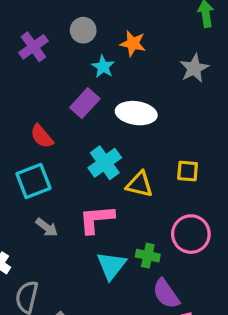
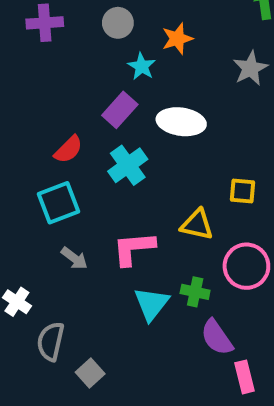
orange star: (133, 43) -> (177, 39), turned -30
purple cross: (33, 47) -> (45, 23), moved, turned 32
red semicircle: (42, 136) -> (68, 149), turned -95
cyan cross: (105, 163) -> (128, 165), moved
yellow triangle: (140, 184) -> (197, 225), moved

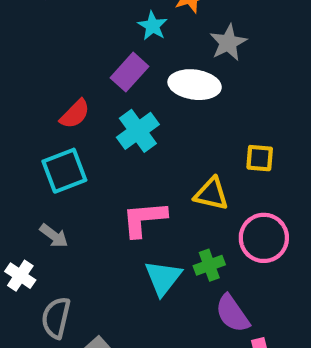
gray star: (250, 68) -> (228, 43), moved
gray arrow: (74, 258) -> (54, 236), moved
green cross: (195, 292) -> (209, 265), turned -32

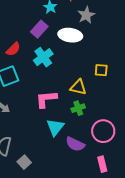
pink circle: (264, 238) -> (103, 131), moved
green cross: (209, 265) -> (78, 108), moved
purple semicircle: (232, 313) -> (75, 144), moved, turned -30

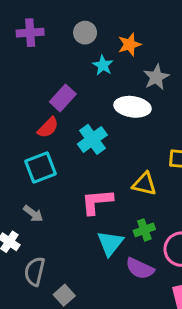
purple rectangle: (39, 29) -> (63, 98), moved
green cross: (78, 108) -> (144, 230), moved

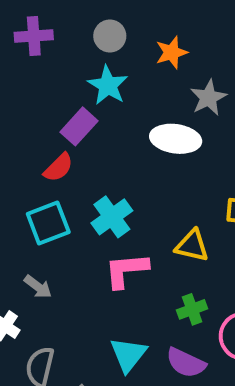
cyan star: (103, 65) -> (108, 85), moved, size x1.4
cyan cross: (92, 139) -> (112, 217), moved
cyan triangle: (110, 243) -> (128, 355), moved

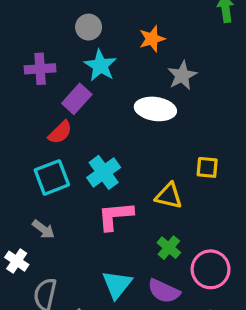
purple cross: (34, 36) -> (40, 69), moved
gray circle: (110, 36) -> (89, 27), moved
green cross: (192, 309) -> (169, 248), turned -30

